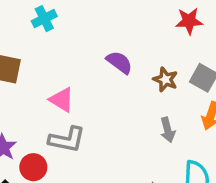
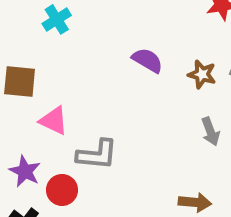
pink triangle: (62, 100) -> (54, 121), moved

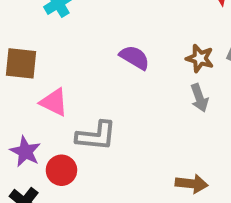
purple semicircle: (147, 60) -> (135, 57), moved
gray arrow: (210, 132) -> (199, 98), moved

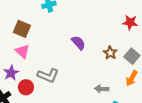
gray arrow: (199, 98) -> (102, 89), moved, turned 96
pink triangle: (54, 102) -> (22, 51), moved

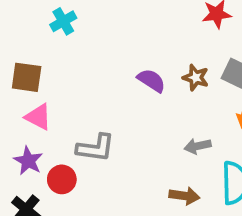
purple semicircle: (78, 43) -> (151, 80), moved

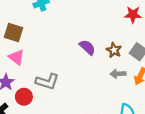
gray arrow: (198, 146) -> (118, 74), moved

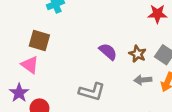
brown square: (14, 32) -> (39, 41), moved
gray L-shape: (47, 81) -> (92, 92), moved

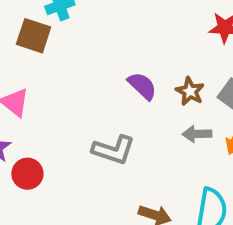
brown square: (39, 41) -> (34, 36), moved

